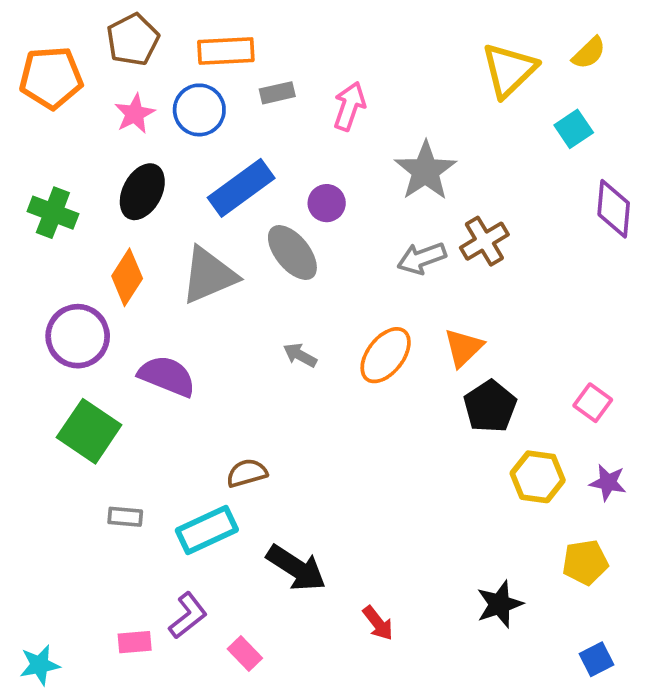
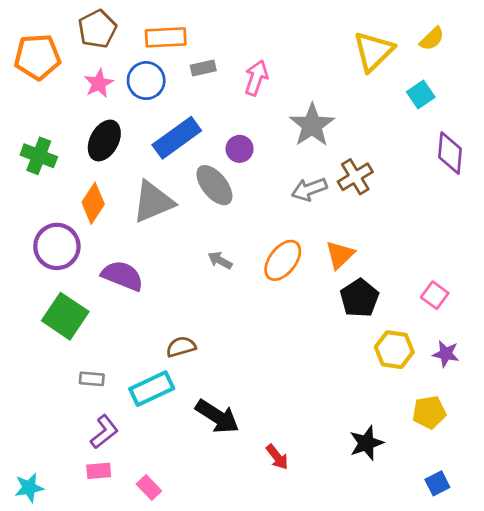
purple L-shape: (188, 616) -> (104, 432), moved
pink rectangle: (245, 654) -> (149, 488), moved

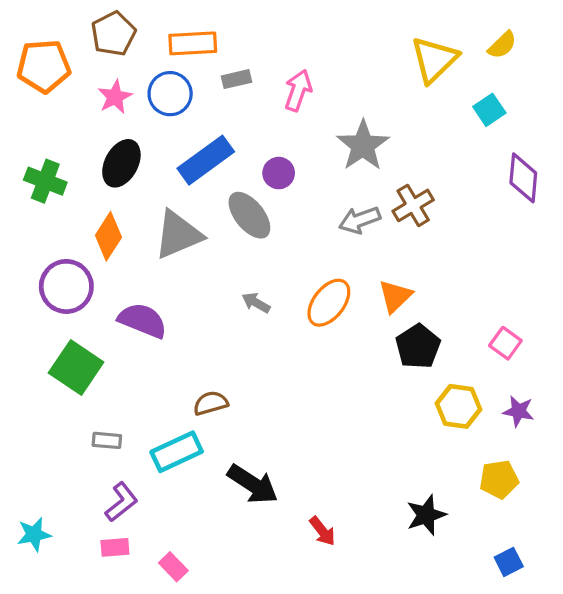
cyan star: (29, 488) -> (34, 534), moved

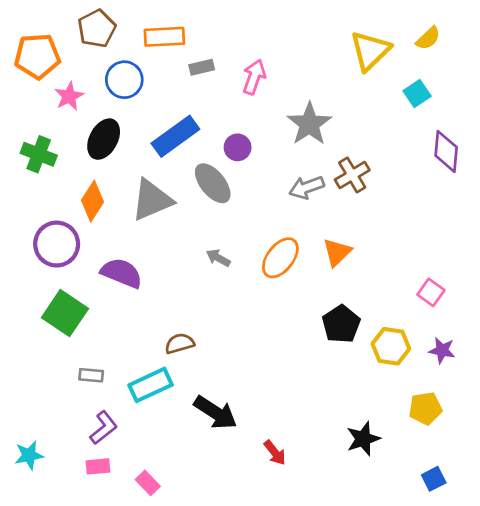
blue circle: (170, 94) -> (124, 80), moved
pink star: (115, 97) -> (69, 96), moved
black pentagon: (418, 346) -> (341, 324), moved

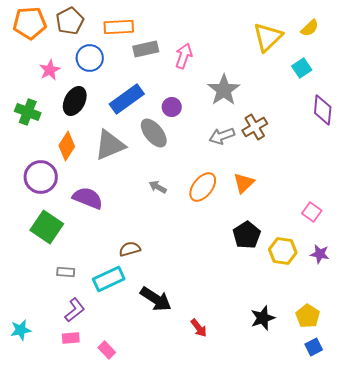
orange pentagon: (37, 56) -> (30, 23), moved
gray rectangle: (202, 67) -> (146, 49), size x1.4
yellow pentagon: (425, 408) -> (308, 316), moved, turned -30

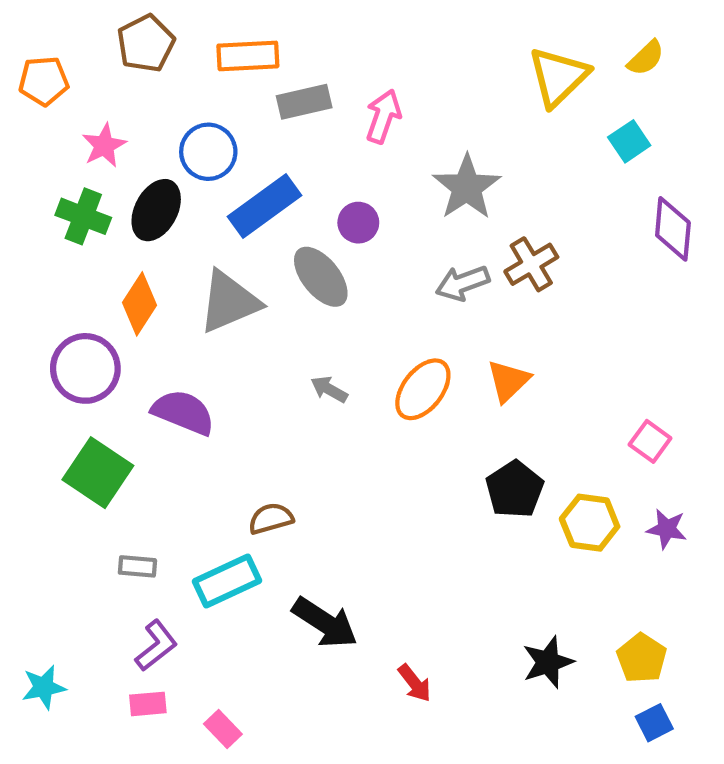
orange pentagon: (30, 23) -> (44, 81), moved, size x0.7
blue circle: (90, 58) -> (208, 152), moved
green cross: (28, 112) -> (83, 216), moved

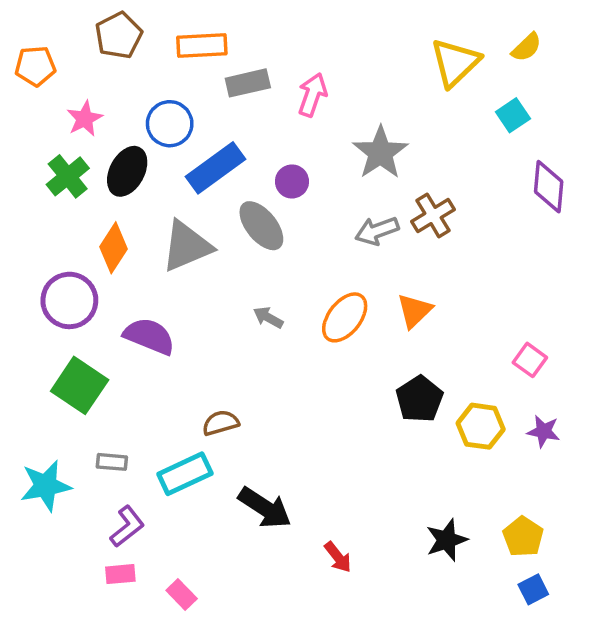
green cross: (83, 216) -> (68, 176), turned 30
cyan star: (44, 687) -> (46, 486), moved, size x1.4

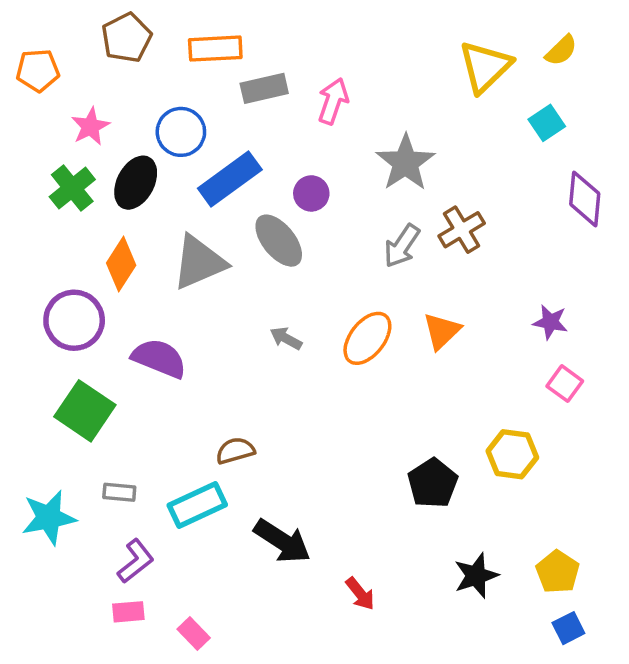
gray arrow: (377, 231) -> (402, 246), turned -36
black pentagon: (419, 399) -> (433, 483), moved
purple star: (544, 431) -> (550, 322), moved

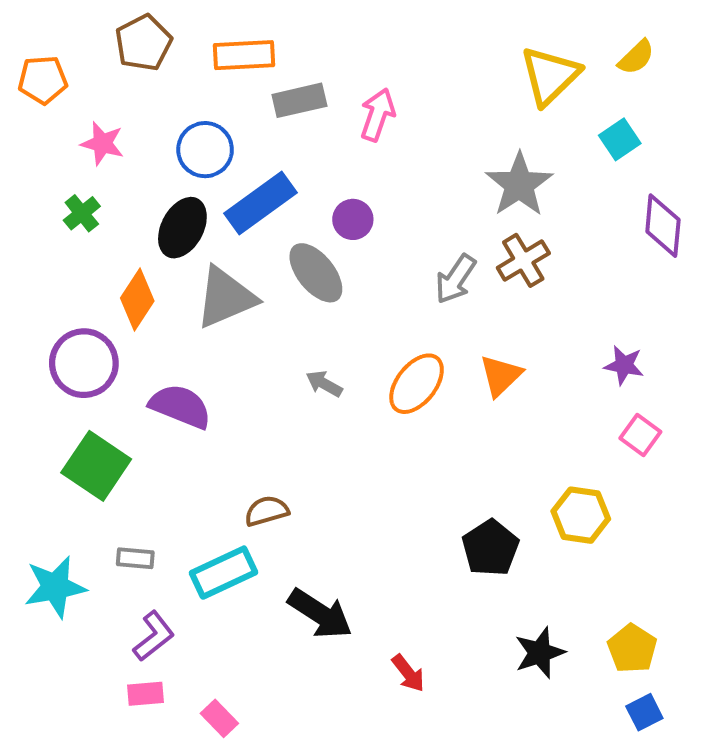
pink star: (90, 126) -> (102, 143), turned -30
gray star: (405, 163) -> (519, 185), moved
black ellipse: (136, 183) -> (182, 228), moved
green cross: (72, 188) -> (82, 213), size x0.7

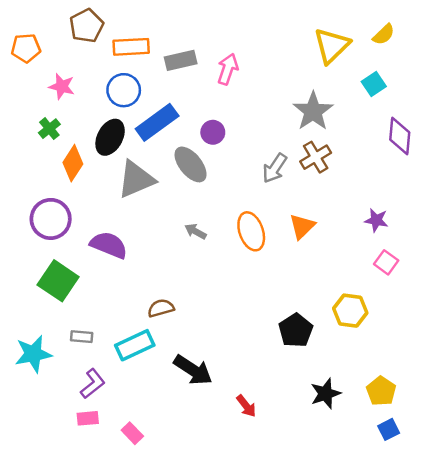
orange rectangle: (244, 55) -> (131, 47), moved
orange diamond: (137, 300) -> (73, 163), moved
orange ellipse: (417, 384) -> (251, 231), turned -57

